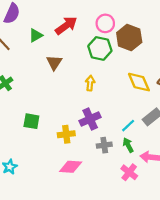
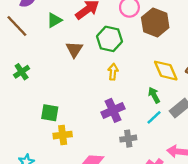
green hexagon: (100, 48) -> (109, 39), moved
yellow cross: (66, 134) -> (63, 135), moved
green arrow: (128, 145) -> (154, 95), moved

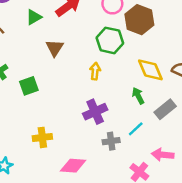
green hexagon: (109, 39) -> (110, 40), moved
green square: (50, 113) -> (29, 86), moved, turned -30
cyan line: (154, 117) -> (136, 129), moved

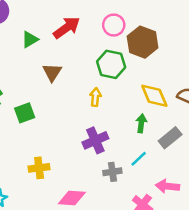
green arrow: (138, 96) -> (141, 123), turned 35

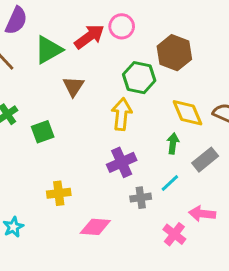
pink circle: (114, 25) -> (122, 26), moved
green triangle: (30, 39) -> (48, 50), size x1.5
yellow arrow: (95, 97) -> (122, 114), size x1.5

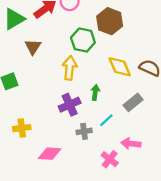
green arrow: (173, 143) -> (95, 92), moved

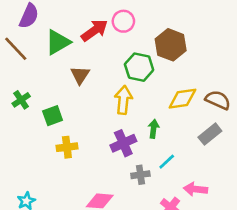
yellow diamond: (120, 67) -> (182, 99), turned -75
gray rectangle: (133, 102) -> (210, 134), moved
yellow cross: (22, 128) -> (67, 147), moved

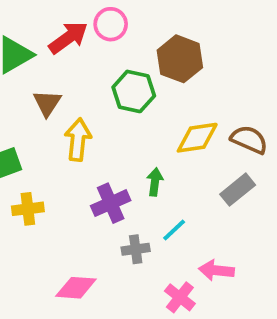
yellow arrow: (123, 100) -> (78, 140), moved

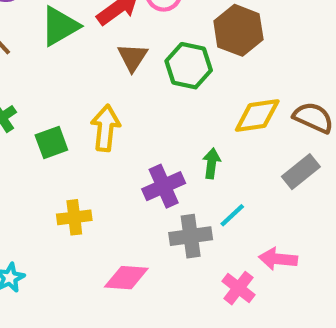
brown triangle: (47, 103) -> (133, 57), moved
yellow arrow: (78, 140) -> (105, 128), moved
yellow cross: (28, 209) -> (74, 217), moved
gray cross: (136, 249) -> (191, 236), size x1.4

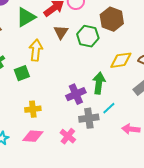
yellow arrow: (105, 128) -> (36, 50), moved
green arrow: (211, 163) -> (99, 83), size x1.5
pink diamond: (126, 278) -> (33, 136), moved
pink cross: (238, 288) -> (68, 136), moved

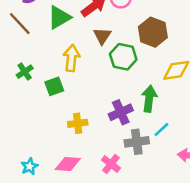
brown hexagon: (112, 19) -> (153, 32), moved
green hexagon: (88, 36) -> (123, 57), moved
yellow cross: (33, 109) -> (78, 123), moved

